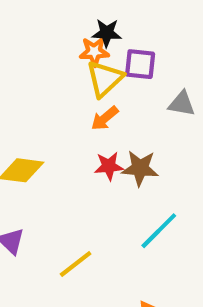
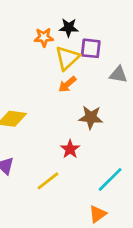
orange star: (94, 52) -> (44, 37), moved
red star: (109, 166) -> (70, 149), moved, turned -30
cyan line: (159, 231) -> (110, 179), moved

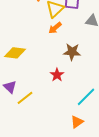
yellow line: (48, 181) -> (25, 98), moved

